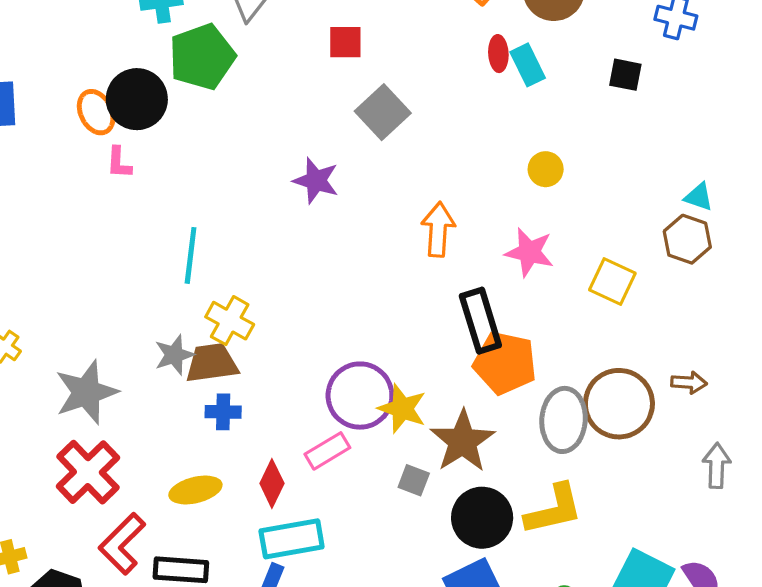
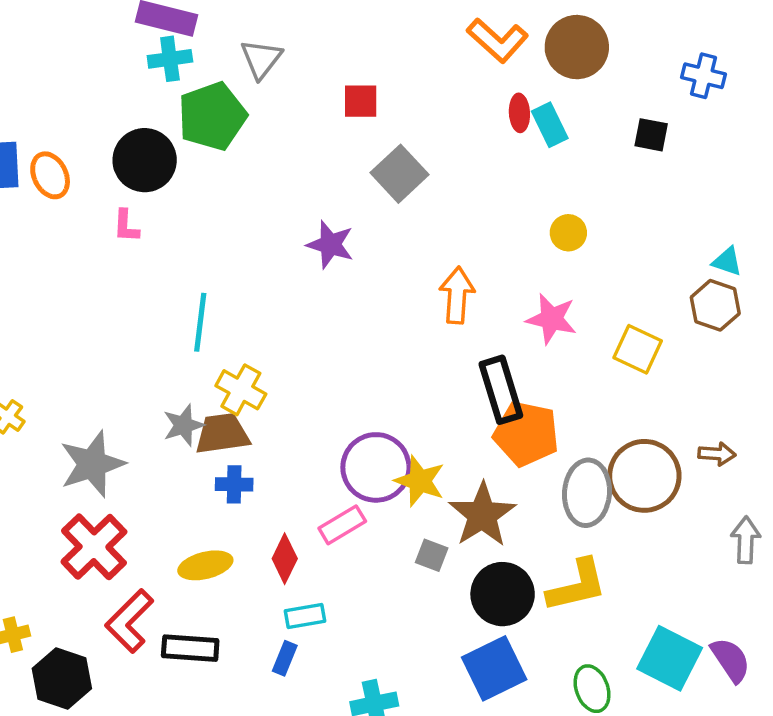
orange ellipse: (96, 112) -> (50, 175), moved
cyan rectangle: (292, 539) -> (305, 616), size x0.6

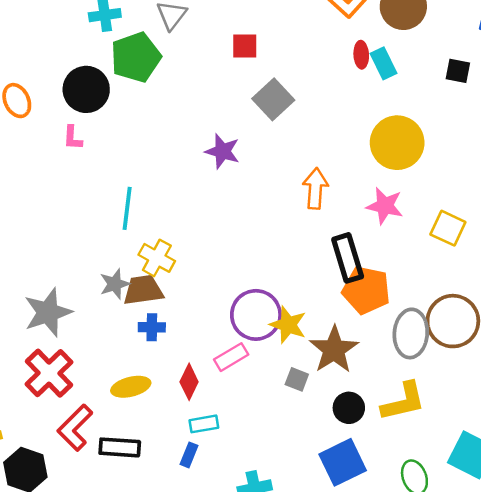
yellow circle: (568, 233) -> (397, 143), size x2.0
black circle: (503, 594) -> (349, 408), size x0.7

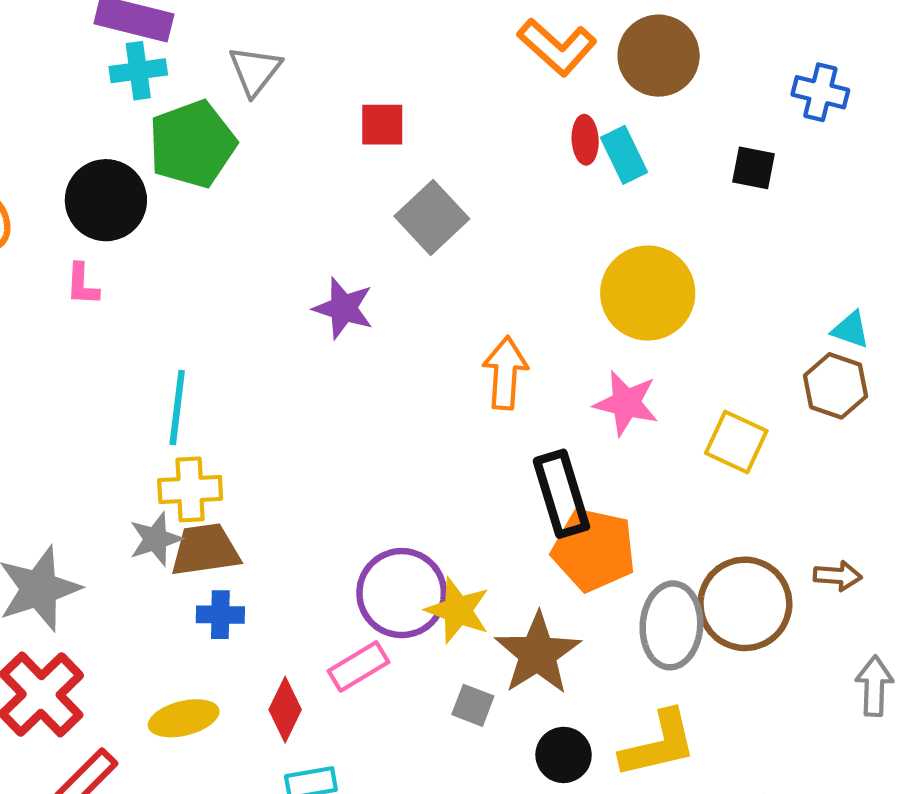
yellow cross: (157, 258) -> (190, 489), moved, turned -32

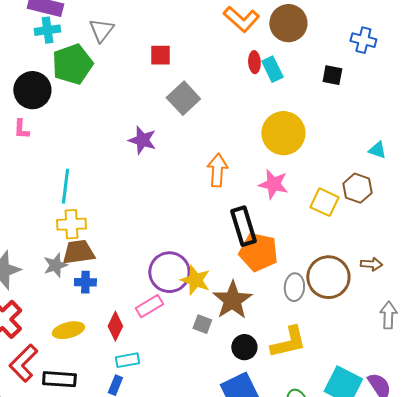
brown hexagon: (836, 386) -> (357, 188), moved
gray star: (156, 539) -> (55, 265), moved
gray ellipse: (671, 625) -> (294, 287), size x0.7

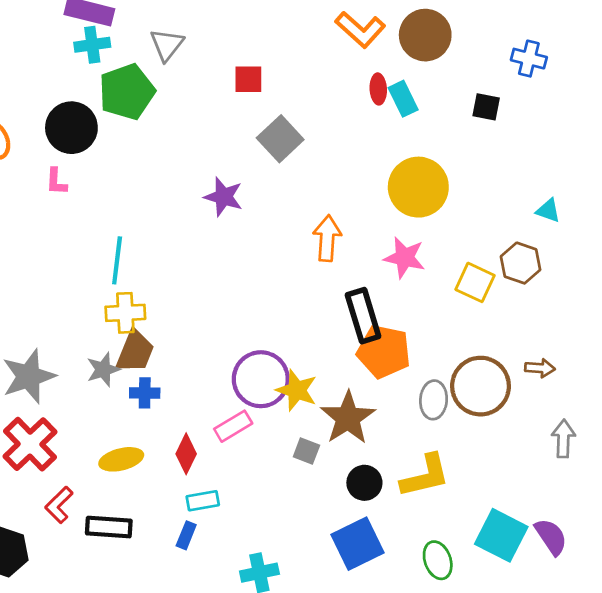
brown trapezoid: (78, 252) -> (135, 352), turned 120
red L-shape: (23, 363) -> (59, 505), size x0.7

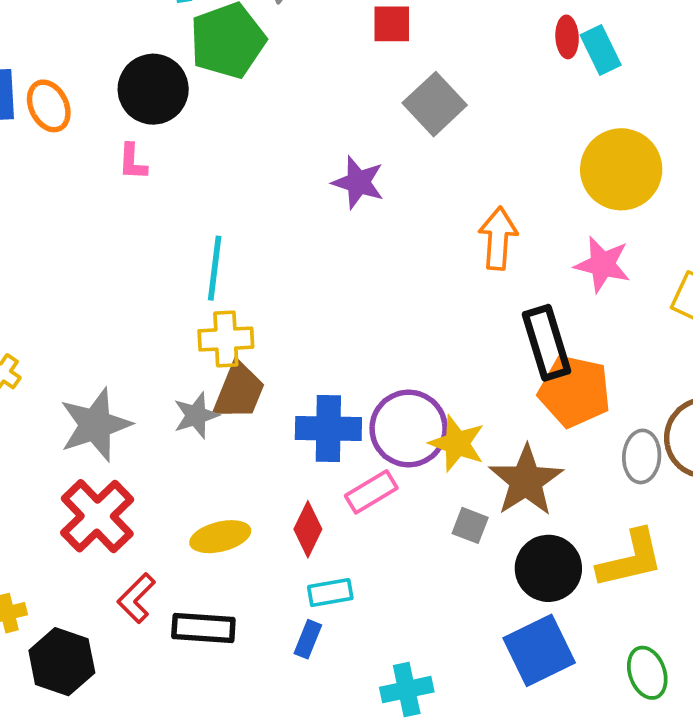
blue cross: (145, 393) -> (328, 428), moved, size x1.6
black circle: (364, 483) -> (548, 568), size x1.4

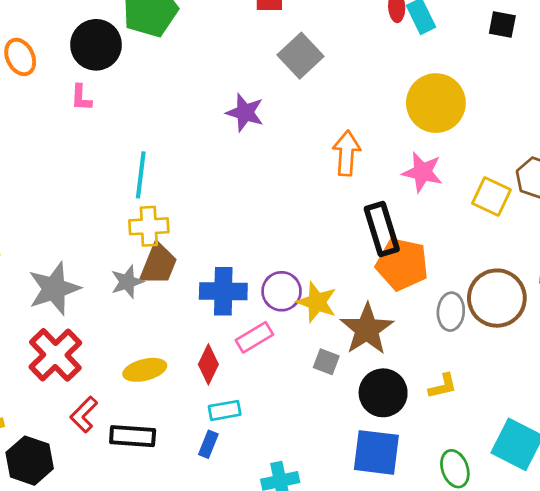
purple circle: (409, 428) -> (282, 291), size x0.7
yellow L-shape: (630, 559) -> (443, 386), size x0.6
blue square: (539, 650) -> (376, 452), turned 33

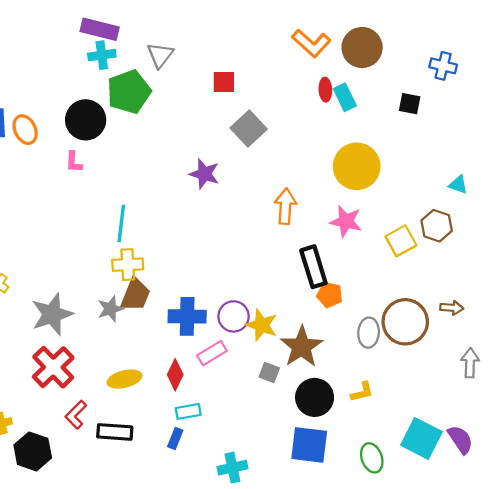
yellow square: (491, 196) -> (401, 241), turned 36
orange pentagon: (402, 264) -> (330, 295), size x0.6

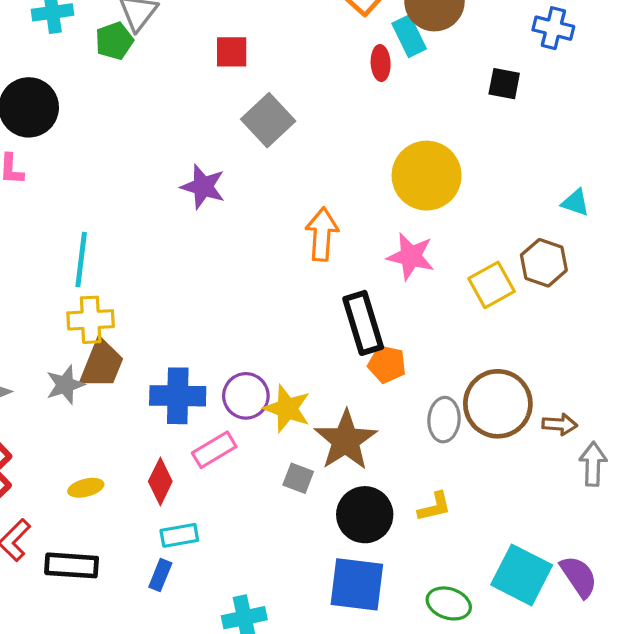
green pentagon: (129, 92) -> (114, 41), moved, size x0.6
cyan rectangle: (345, 97) -> (409, 36), moved
brown arrow: (452, 308) -> (560, 424), moved
yellow ellipse: (124, 379) -> (86, 488), size x0.7
green ellipse: (372, 458) -> (449, 603), turned -52

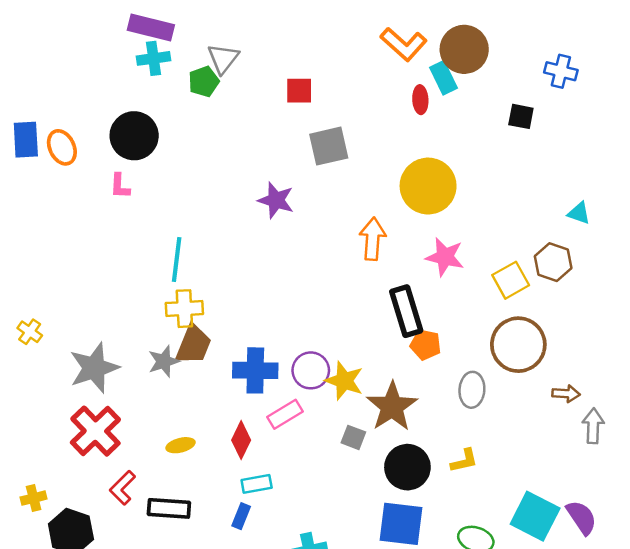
gray square: (268, 120) -> (329, 146), turned 30
yellow circle: (427, 176) -> (428, 186), moved
brown circle: (498, 404) -> (518, 345), moved

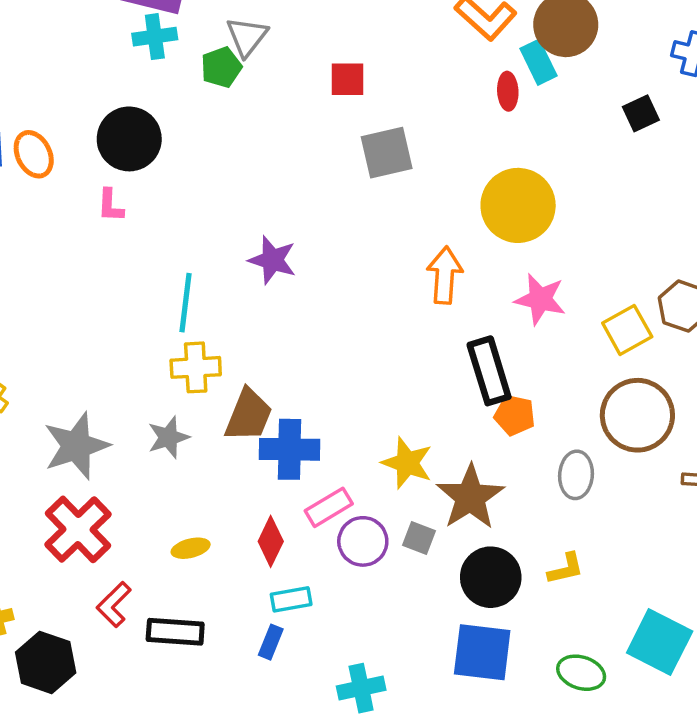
black square: (521, 116) -> (641, 113), turned -36
purple star: (276, 200) -> (272, 260), moved
brown trapezoid: (193, 345) -> (249, 415), moved
purple circle: (311, 370) -> (363, 541), moved

